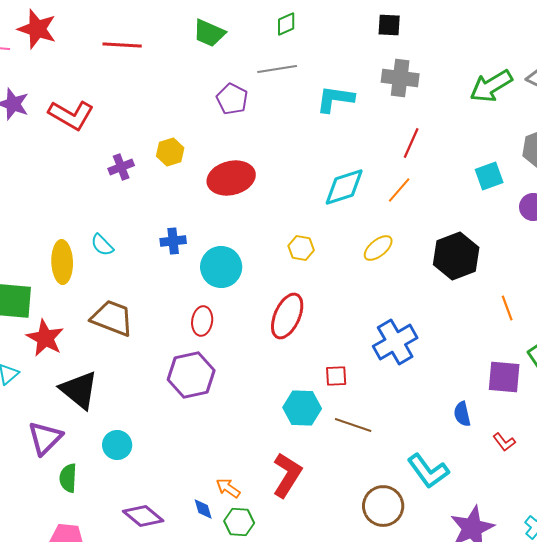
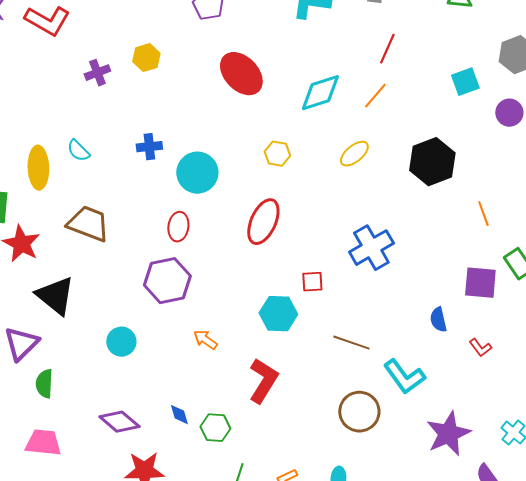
red ellipse: (231, 178) -> (241, 74), moved, turned 60
brown line: (353, 425) -> (351, 343), moved
cyan circle: (117, 445) -> (121, 342), moved
orange arrow: (228, 488) -> (205, 340), moved

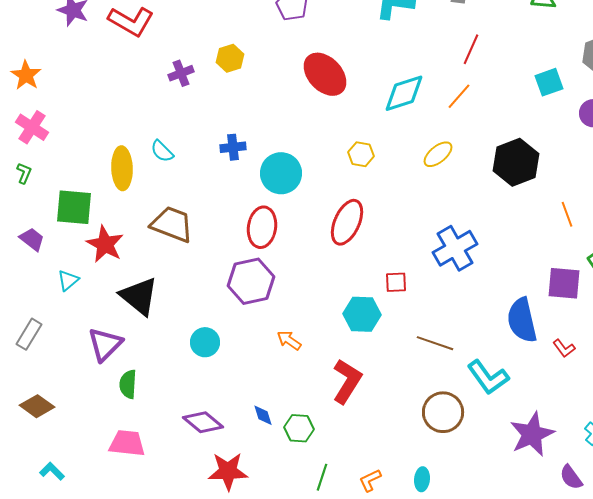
red ellipse: (178, 227) -> (262, 227), size x1.4
blue semicircle: (438, 320) -> (522, 320), size x1.8

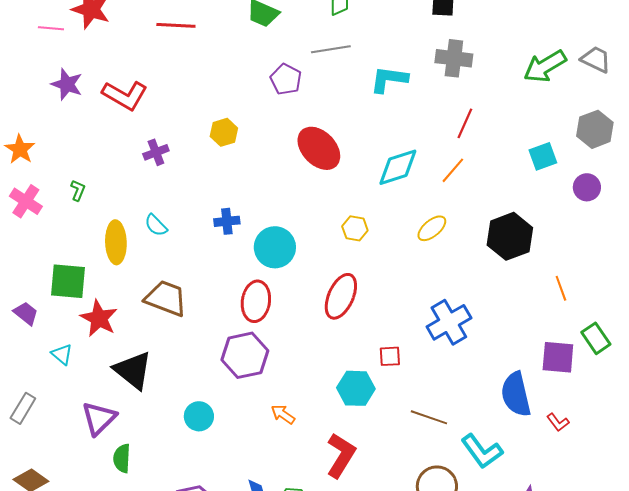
purple cross: (181, 73) -> (156, 152), moved
green L-shape: (24, 173) -> (78, 190), moved
cyan triangle: (68, 280) -> (62, 354), turned -40

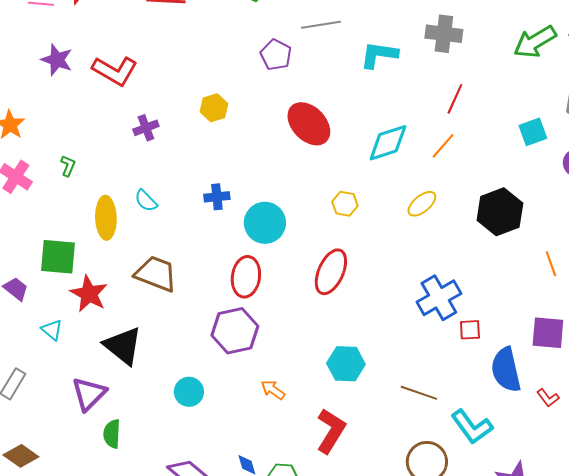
red square: (390, 356) -> (470, 330), moved

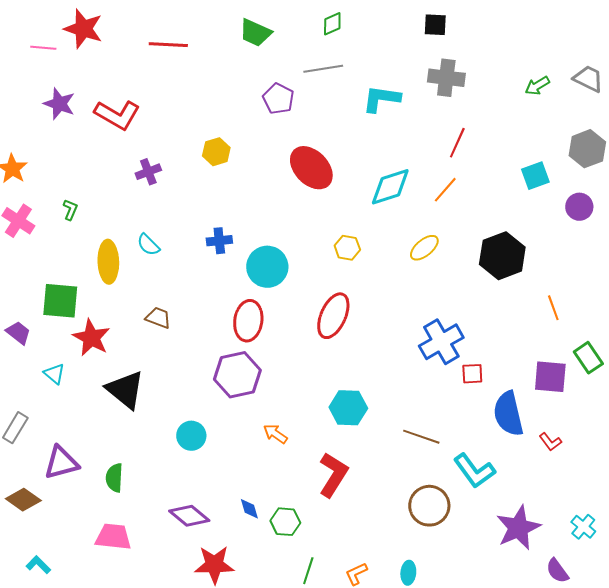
green arrow: (535, 42) -> (537, 86), size x0.6
brown trapezoid: (156, 274) -> (158, 318), size x0.6
purple triangle: (89, 394) -> (61, 463), moved, turned 30

